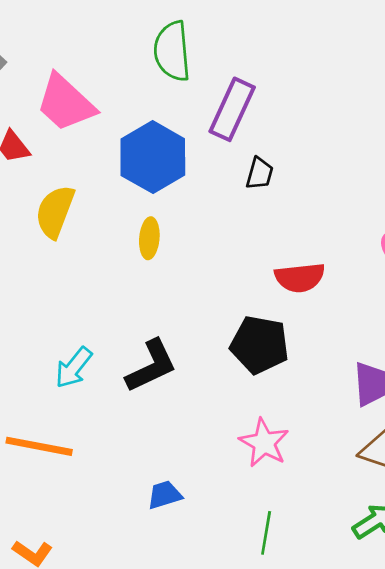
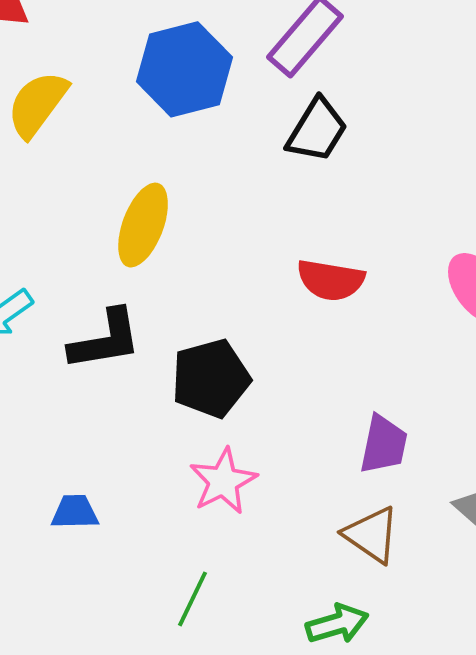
black trapezoid: (260, 173) -> (317, 130), size x1.5
yellow ellipse: (149, 238) -> (143, 225), moved, size x1.5
black pentagon: (259, 345) -> (211, 378), moved, turned 30

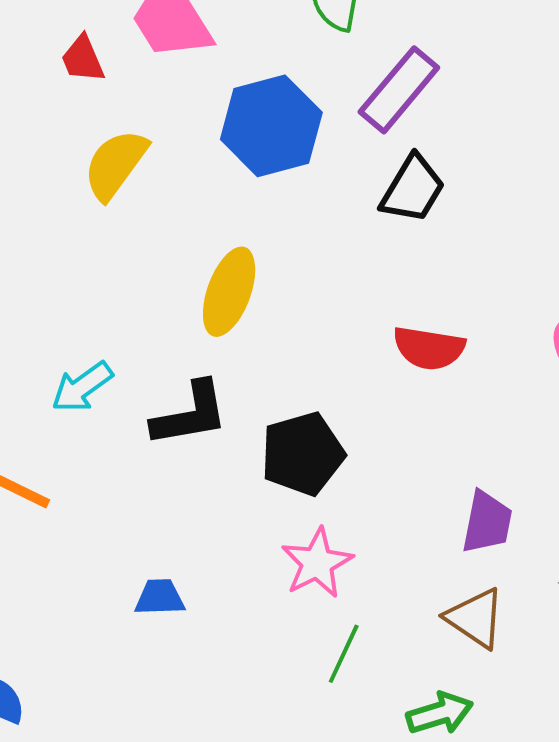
green line: (192, 599) -> (344, 654), moved

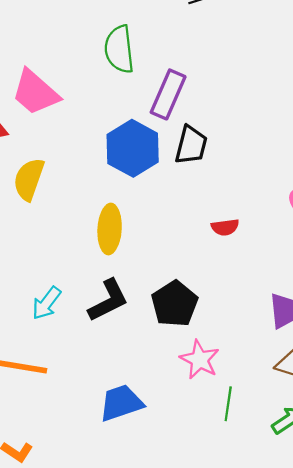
blue hexagon: (271, 126) -> (133, 148), moved
red semicircle: (429, 348) -> (225, 227), size x0.7
blue trapezoid: (160, 597) -> (121, 403), size x1.6

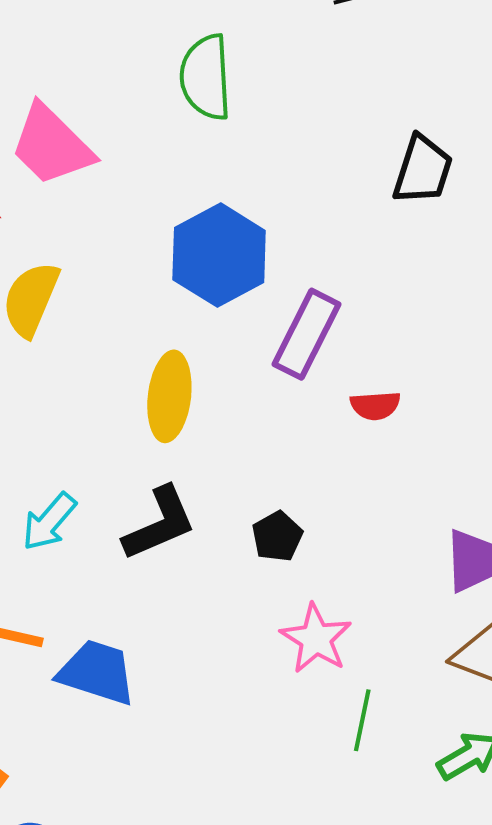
purple rectangle: (168, 94) -> (307, 334), moved
black trapezoid: (191, 145) -> (423, 170), moved
black pentagon: (175, 304) -> (277, 536), size x0.6
blue trapezoid: (121, 403) -> (97, 672), moved, turned 33

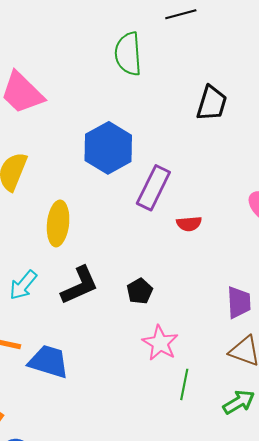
green semicircle: (206, 77) -> (128, 54), moved
yellow ellipse: (169, 396) -> (58, 223), moved

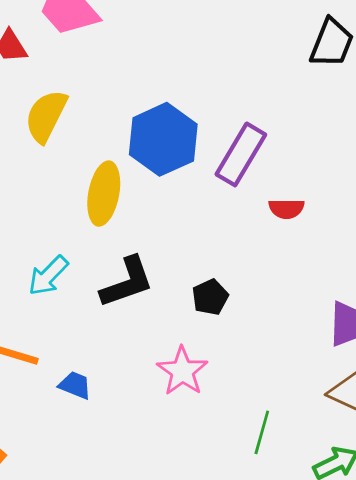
blue hexagon: (108, 148) -> (163, 139), moved
pink star: (160, 343) -> (182, 371), moved
blue trapezoid: (49, 362) -> (75, 385), size x0.6

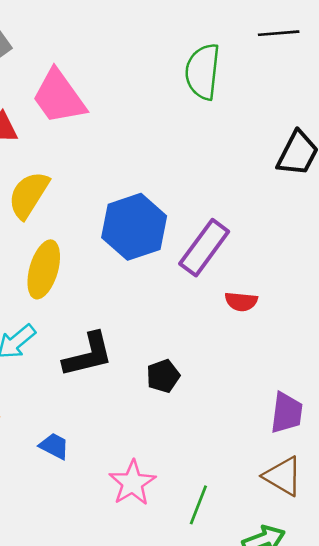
yellow ellipse: (104, 194) -> (44, 269), moved
pink star: (182, 371) -> (132, 483), moved
blue trapezoid: (75, 385) -> (54, 446), moved

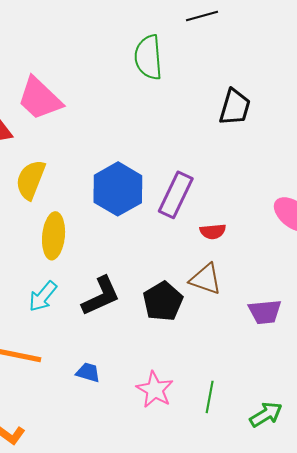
black pentagon: (163, 376) -> (163, 301), size x1.5
purple trapezoid: (287, 413) -> (265, 312), turned 88
brown triangle: (283, 476) -> (206, 279), moved

